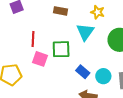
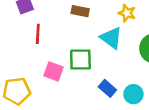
cyan triangle: (85, 32) -> (111, 38), turned -30
red line: (33, 39) -> (38, 34), moved

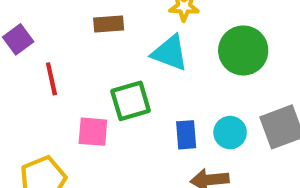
blue rectangle: (107, 88) -> (186, 135), turned 60

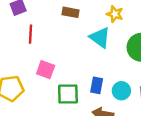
green square: (131, 101) -> (68, 94), moved

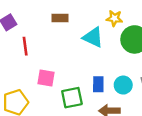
yellow star: (115, 14) -> (114, 18), moved

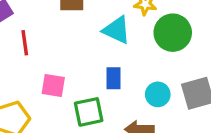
blue rectangle: (98, 84) -> (113, 78), moved

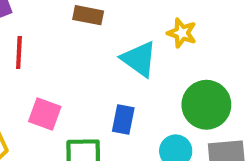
green circle: (173, 33) -> (206, 105), moved

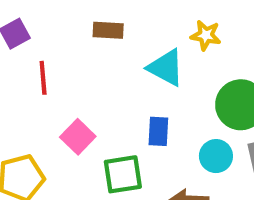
pink square: (45, 114) -> (78, 137), turned 32

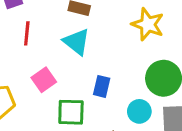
yellow star: (206, 35) -> (148, 24), size x1.5
cyan triangle: (166, 68) -> (77, 42), moved

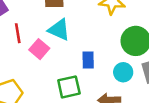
pink square: (44, 80) -> (39, 49), moved

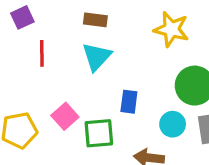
cyan triangle: (59, 30) -> (97, 57), turned 40
pink square: (39, 49) -> (65, 116), moved

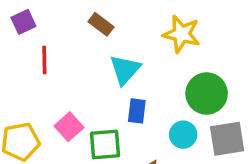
brown rectangle: (95, 20) -> (101, 24), turned 30
cyan triangle: (97, 57) -> (125, 70), moved

